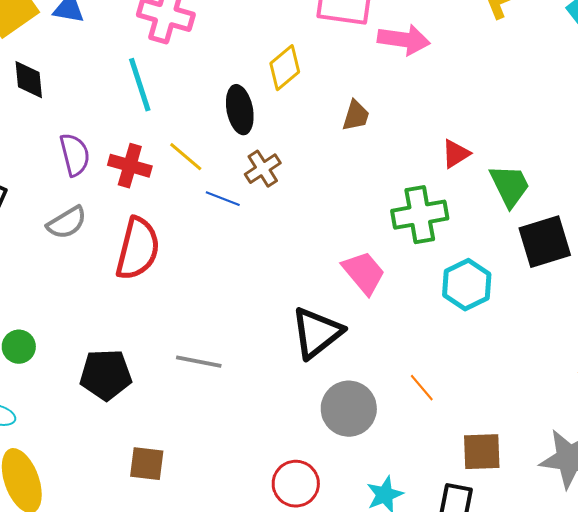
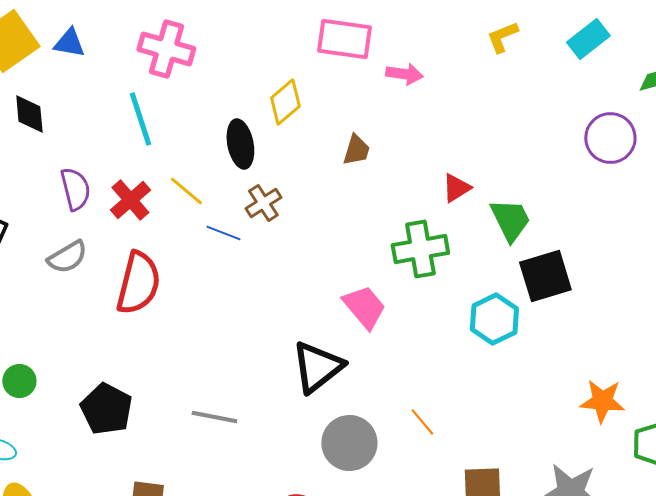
pink arrow: (404, 40) -> (404, 74), size x0.7
red cross: (130, 166) -> (130, 200), turned 33
cyan hexagon: (467, 285) -> (494, 319), moved
gray line: (199, 362) -> (214, 417), moved
black pentagon: (106, 375) -> (106, 409), turned 30

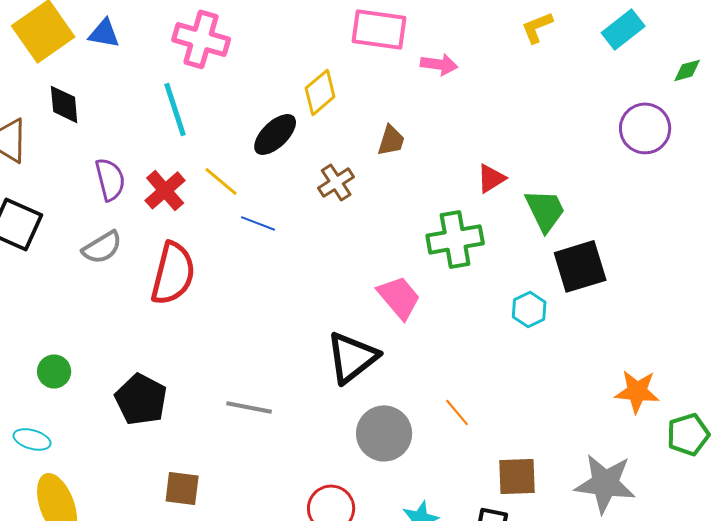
black ellipse: (240, 144) -> (275, 134), turned 57
brown cross: (263, 203) -> (336, 182), moved
cyan hexagon: (494, 319) -> (529, 309), size x0.7

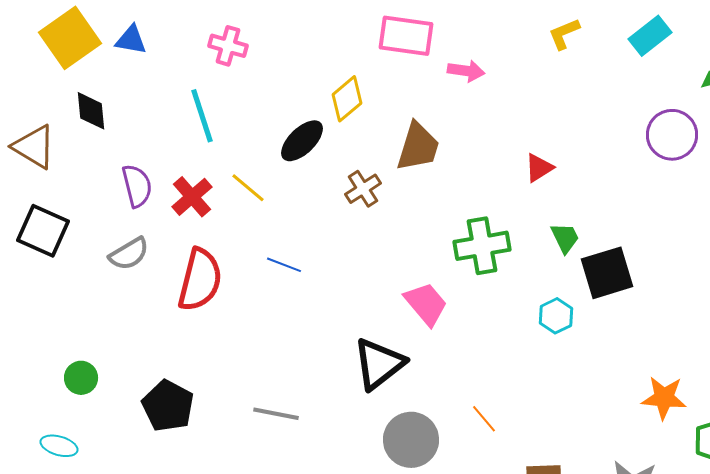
pink cross: (201, 39) -> (228, 46), size x0.7
brown trapezoid: (391, 140) -> (418, 147), size x1.6
red triangle: (491, 178) -> (539, 168), moved
green trapezoid: (545, 210) -> (565, 238), moved, size x0.7
blue line: (258, 223) -> (284, 265), moved

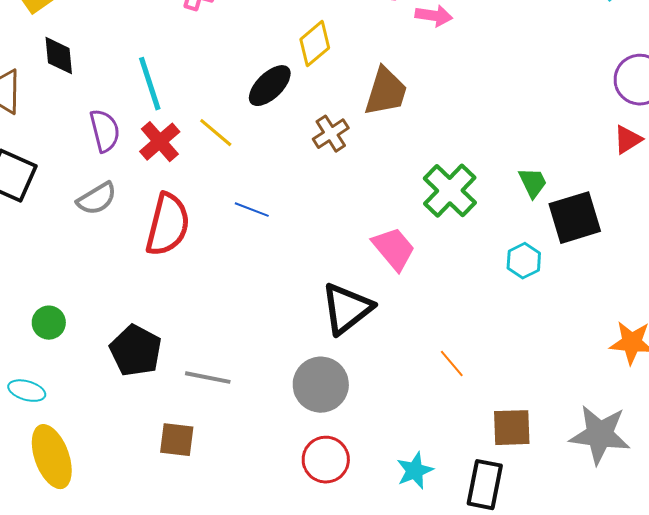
cyan line: (202, 116) -> (150, 84), moved
red triangle: (539, 168) -> (628, 140), moved
green cross: (482, 246) -> (450, 191), turned -36
gray line: (276, 414) -> (208, 378), moved
gray circle: (411, 440) -> (321, 385), moved

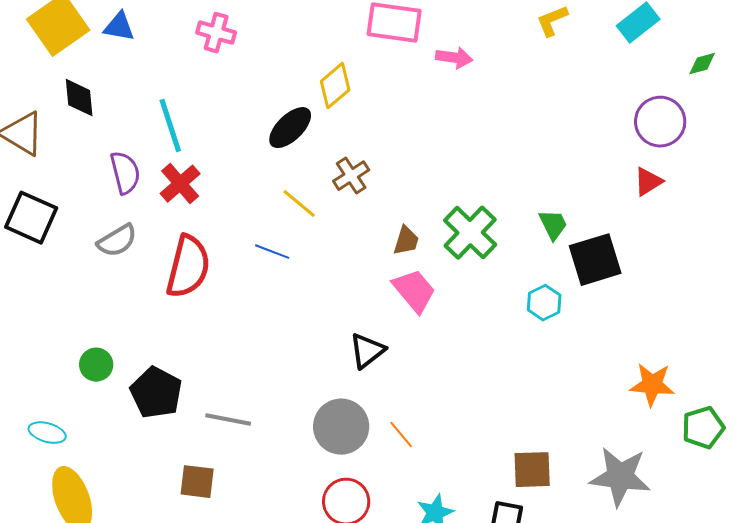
brown trapezoid: (386, 92) -> (406, 241), moved, size x0.6
yellow line: (216, 133) -> (299, 204), moved
black triangle: (347, 309) -> (367, 351), size x0.7
green circle: (49, 323) -> (96, 365), moved
orange line: (452, 364) -> (401, 435), moved

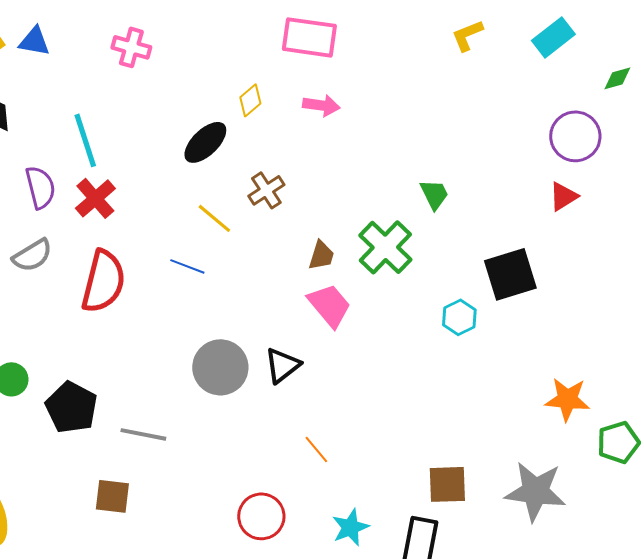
pink arrow: (454, 58) -> (321, 105), moved
yellow diamond: (335, 86) -> (250, 100), size x0.7
green trapezoid: (553, 225) -> (434, 194), moved
gray circle: (341, 427) -> (220, 367), moved

